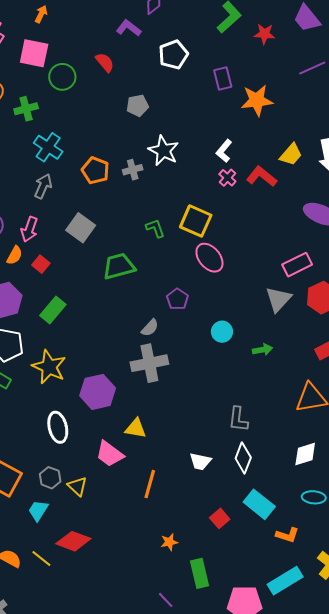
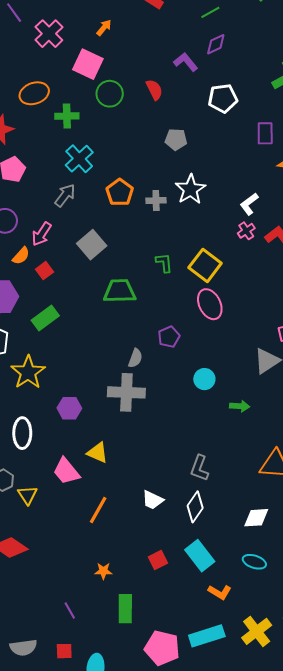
gray semicircle: (150, 328) -> (135, 358), turned -36
purple hexagon: (98, 392) -> (69, 408), size x0.7
purple line: (166, 600) -> (70, 610), moved

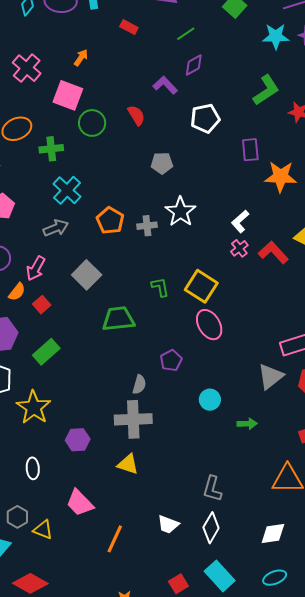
gray arrow: (65, 195) -> (56, 228), turned 35
white ellipse: (22, 433) -> (33, 468), size x0.7
yellow triangle: (98, 453) -> (128, 464), moved
yellow triangle: (27, 495) -> (43, 530), turned -30
cyan ellipse: (254, 562) -> (275, 578), turned -35

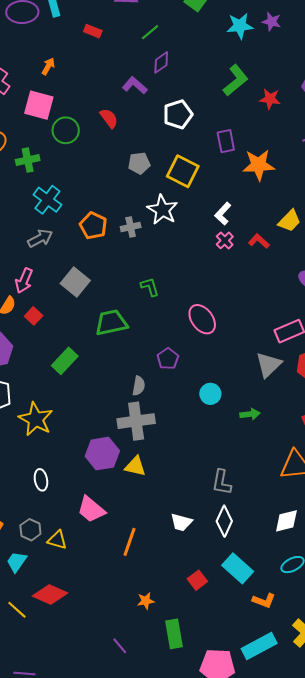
red L-shape: (273, 252) -> (259, 241), size x0.7
yellow square: (201, 286) -> (183, 171), moved
green rectangle: (46, 352) -> (65, 361), moved
purple hexagon: (78, 440) -> (102, 454), moved, size x1.4

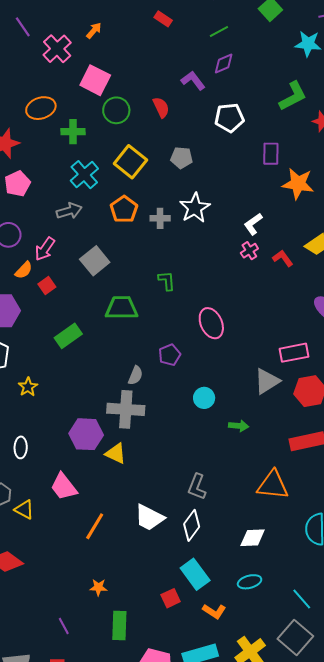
orange arrow: (48, 66) -> (94, 31), moved
yellow square: (183, 171) -> (130, 162), moved
yellow star: (36, 419) -> (28, 387), size x0.6
white trapezoid: (181, 522) -> (149, 518), size x1.4
red square: (197, 580) -> (171, 598), moved

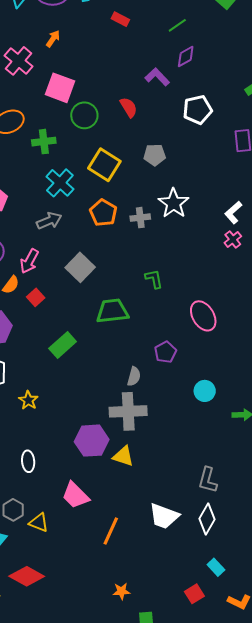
cyan rectangle: (195, 574) -> (216, 567), size x0.6

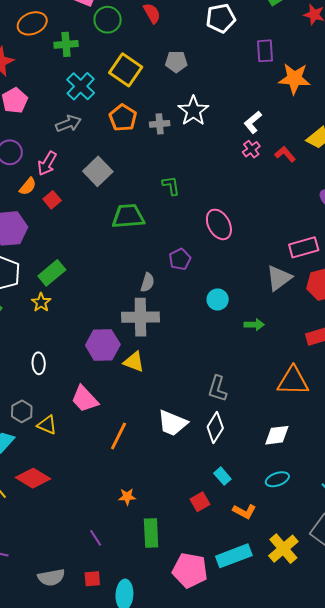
green rectangle: (63, 345) -> (52, 273), moved

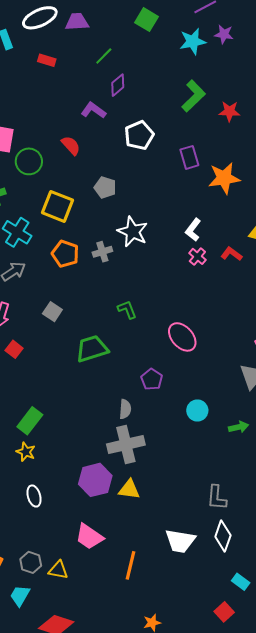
gray pentagon: (176, 62) -> (105, 187), turned 30
gray square: (98, 171) -> (52, 312), size x0.7
white ellipse: (39, 363) -> (34, 496), moved

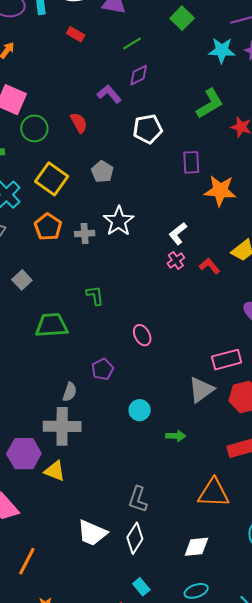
pink ellipse: (182, 337) -> (142, 335), size x0.7
orange line: (130, 565) -> (27, 561), moved

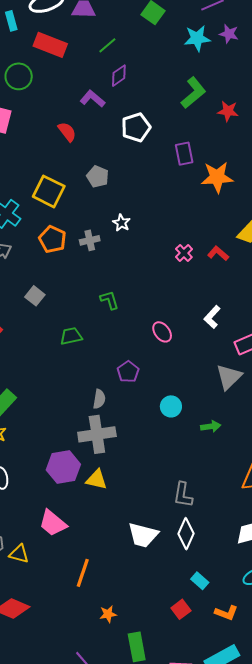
red rectangle: (76, 34) -> (50, 45), size x1.8
green circle: (34, 128) -> (19, 76), moved
white star: (119, 221) -> (121, 223), size x0.6
white L-shape: (178, 234) -> (212, 317), moved
green trapezoid: (52, 325) -> (71, 336), size x0.7

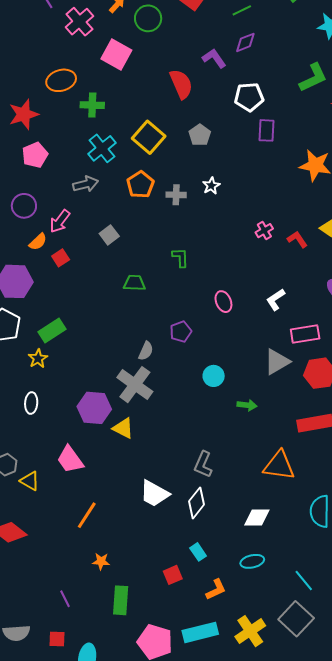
red semicircle: (67, 132) -> (181, 84), size x1.4
purple rectangle: (184, 154) -> (267, 130), moved
gray cross: (97, 434) -> (135, 385), turned 30
orange L-shape: (226, 613) -> (216, 590), turned -60

